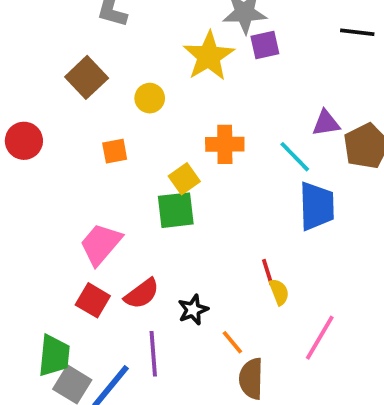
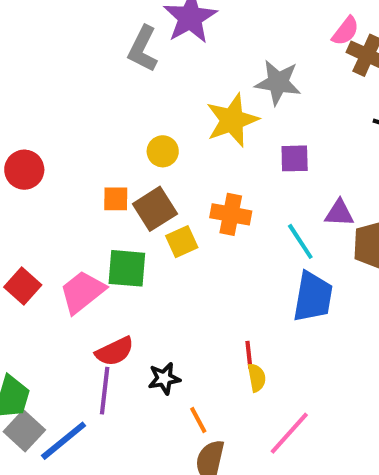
purple square: (265, 45) -> (295, 158), moved
brown square: (87, 77) -> (155, 209), moved
green square: (176, 210) -> (127, 268), moved
red square: (93, 300) -> (23, 286), moved
purple line: (153, 354) -> (105, 391), moved

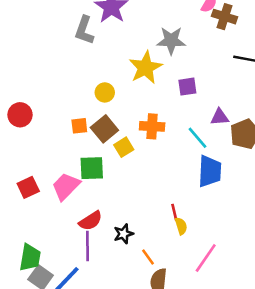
red square: (23, 286) -> (28, 187), turned 30

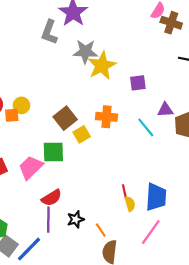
gray star: (171, 41) -> (85, 52), moved
yellow circle: (105, 92) -> (21, 105), moved
orange square: (79, 126) -> (12, 115), moved
blue trapezoid: (210, 171) -> (156, 197), moved
black star: (124, 234) -> (76, 219), moved

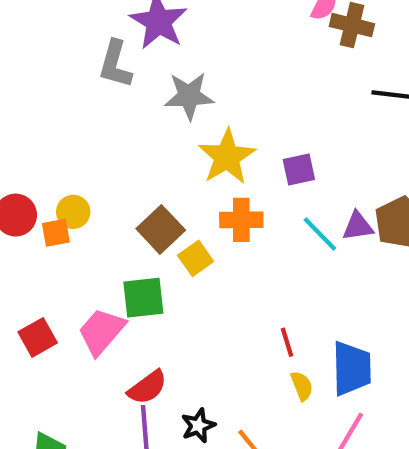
yellow star: (102, 66) -> (227, 157), moved
purple square: (138, 83) -> (299, 169), moved
purple triangle: (165, 110) -> (358, 226), moved
red line: (124, 192) -> (287, 342), moved

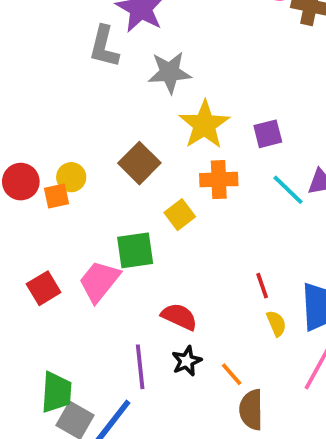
brown square: (161, 229) -> (139, 163), moved
red semicircle: (147, 387) -> (179, 317), moved, turned -117

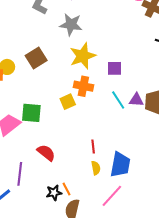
brown square: (139, 163) -> (36, 58), moved
yellow square: (180, 215) -> (68, 102), moved
black star: (187, 361) -> (54, 193), moved

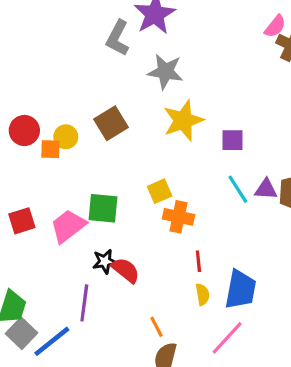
orange cross: (83, 86) -> (179, 217), moved
black star: (54, 193) -> (105, 261), moved

